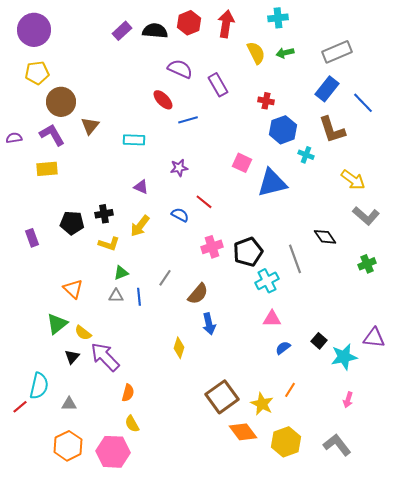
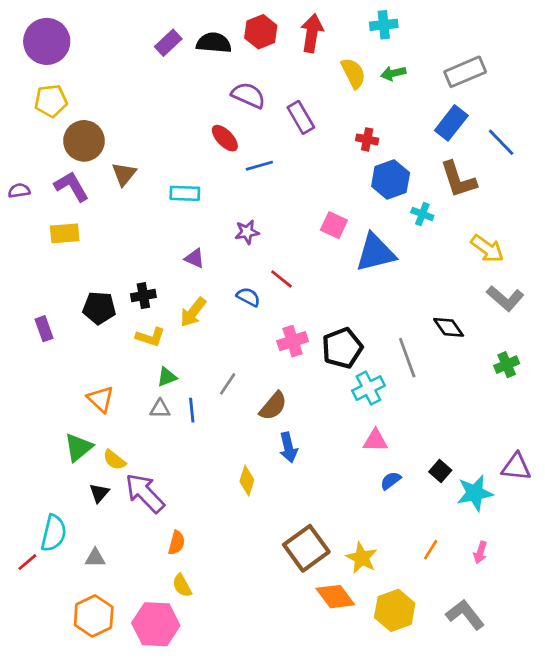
orange line: (290, 390) -> (431, 550), moved

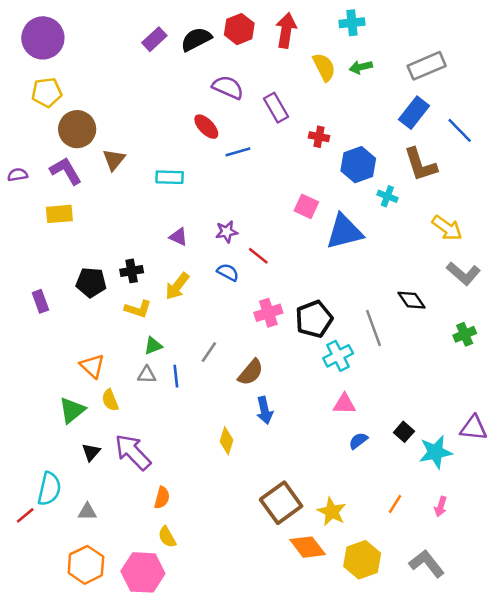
black semicircle: (214, 43) -> (196, 39), turned -32
red cross: (367, 139) -> (319, 137), moved
purple star: (247, 232) -> (227, 232), moved
yellow semicircle: (114, 460) -> (110, 400), moved, turned 30

